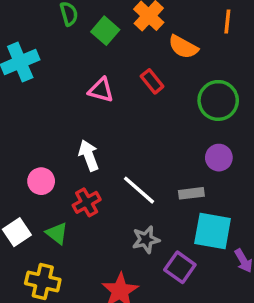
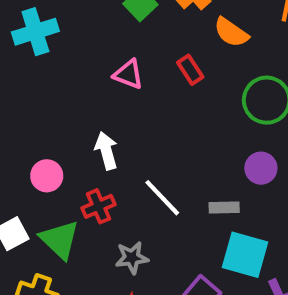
green triangle: (57, 233) -> (60, 240), size x1.5
gray star: (146, 240) -> (132, 258), moved

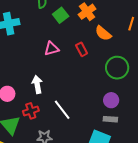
pink triangle: (128, 74) -> (52, 49), turned -42
gray rectangle: (224, 208) -> (110, 119), moved

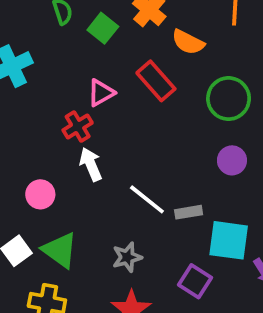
red rectangle: (82, 49) -> (156, 81), size x1.5
red cross: (31, 111) -> (78, 126), moved
gray rectangle: (110, 119) -> (189, 212), moved

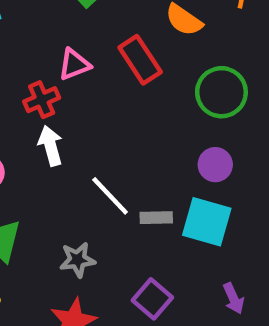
cyan square: (229, 240) -> (207, 222), moved

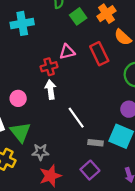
gray rectangle: (156, 218) -> (96, 143), moved
gray star: (77, 260) -> (40, 152), moved

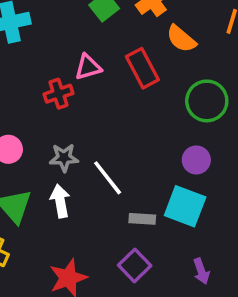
white arrow: (50, 90) -> (60, 201), moved
gray star: (40, 152) -> (64, 158), moved

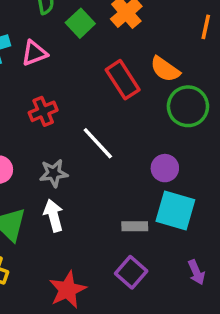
orange semicircle: (181, 39) -> (165, 69), moved
pink triangle: (88, 67) -> (34, 53), moved
purple circle: (196, 160) -> (165, 168), moved
white line: (108, 178) -> (98, 143), moved

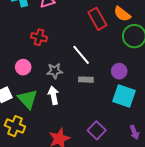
red cross: (43, 111) -> (39, 37), moved, turned 35
gray rectangle: (135, 226) -> (86, 80), moved

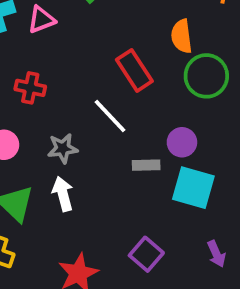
orange semicircle: (122, 14) -> (182, 36), turned 48
red rectangle: (97, 19) -> (134, 70), moved
gray rectangle: (86, 80) -> (146, 165), moved

